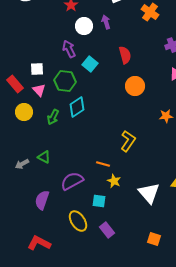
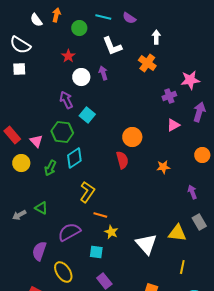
red semicircle: (125, 55) -> (122, 160), moved
white square: (37, 69) -> (19, 69), moved
yellow L-shape: (128, 141) -> (87, 192), moved
yellow ellipse: (78, 221) -> (63, 272), moved

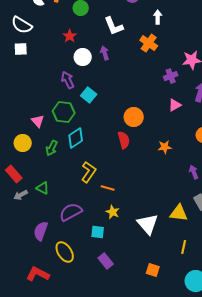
red rectangle: (12, 135) -> (14, 174), moved
orange line: (100, 215) -> (108, 188), moved

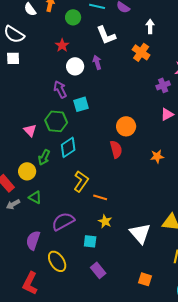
cyan square: (89, 95) -> (81, 104), turned 35
yellow circle: (23, 143) -> (27, 171), moved
red L-shape: (38, 274) -> (30, 283), turned -90

